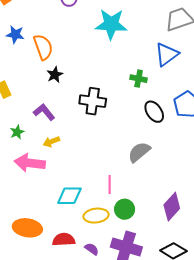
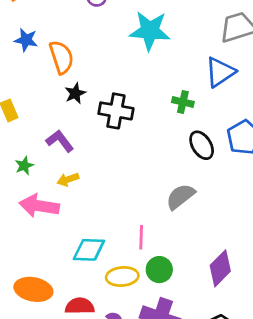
black cross: (93, 101) -> (116, 111), moved

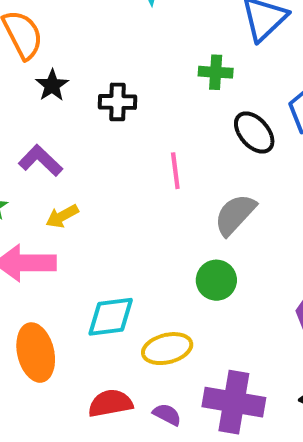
black cross: (116, 111) -> (117, 102), size x0.7
pink line: (141, 237) -> (175, 171), moved
green circle: (159, 270) -> (216, 280), moved
orange ellipse: (33, 289) -> (36, 353), moved, turned 75

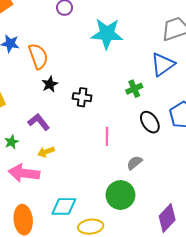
green cross: (216, 72) -> (134, 89), turned -35
gray semicircle: (235, 215) -> (134, 163), size x0.7
green circle: (216, 280) -> (120, 195), size x1.4

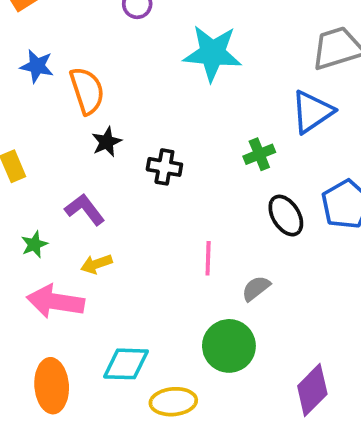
pink line: (107, 136) -> (208, 258), moved

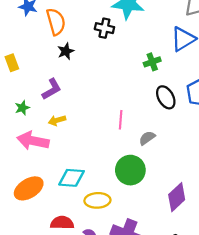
black cross: (164, 167) -> (104, 28), moved
purple L-shape: (85, 209) -> (52, 89), turned 95
orange ellipse: (52, 386) -> (29, 188), turned 60

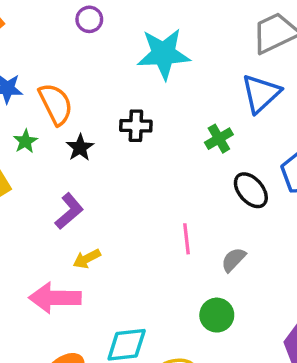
black cross: (104, 28) -> (136, 126), moved
green star: (22, 108) -> (25, 141), moved
green circle: (130, 170) -> (217, 315), size x0.7

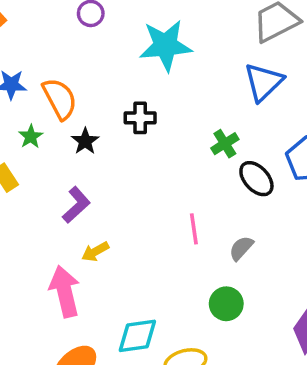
green cross: (219, 139) -> (225, 144), moved
pink arrow: (55, 298) -> (65, 291), turned 78

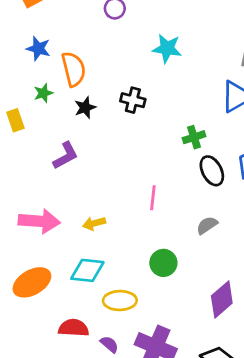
cyan star: (166, 46) -> (167, 48), size x0.7
gray semicircle: (241, 248) -> (207, 225), moved
yellow arrow: (95, 252) -> (94, 223), moved
pink arrow: (65, 291) -> (39, 221), turned 93

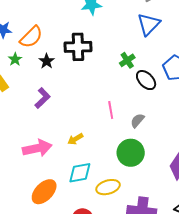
orange semicircle: (74, 69) -> (31, 37), turned 75
black cross: (133, 100) -> (78, 47), size x1.5
gray semicircle: (207, 225) -> (137, 121), moved
green circle: (163, 263) -> (131, 153), size x1.4

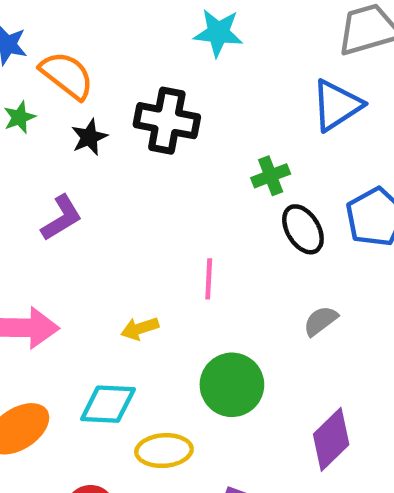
orange semicircle: (31, 37) -> (67, 75), turned -110
gray semicircle: (137, 121) -> (321, 321), moved
yellow arrow: (75, 139) -> (140, 328), moved

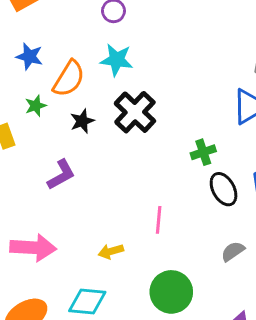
cyan star: (218, 33) -> (117, 60), moved
orange semicircle: (67, 75) -> (69, 79), turned 81
black cross: (167, 121) -> (135, 112), turned 30

